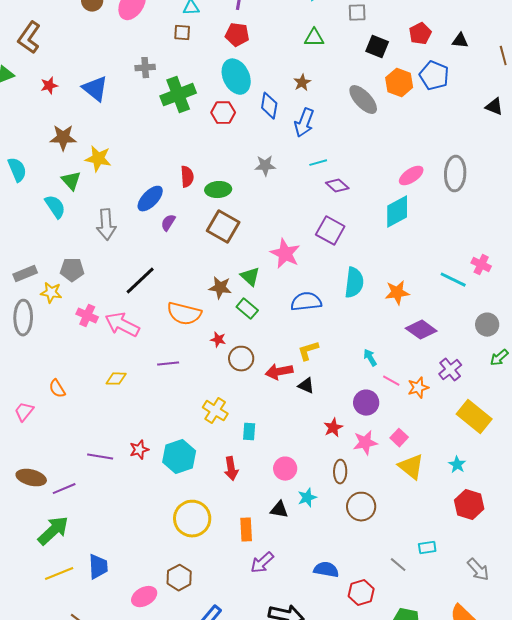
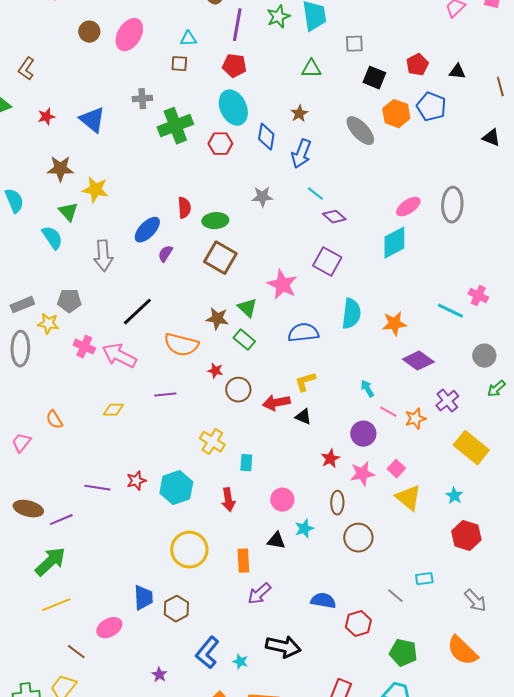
brown L-shape: (29, 38) -> (26, 69), size x0.7
cyan line: (318, 163) -> (315, 194), turned 54
blue trapezoid: (98, 567) -> (143, 598), moved
pink ellipse: (144, 597) -> (109, 628), moved

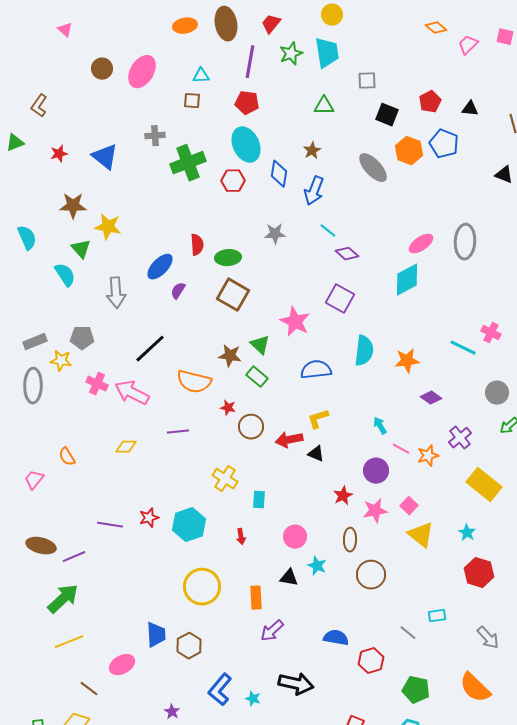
purple diamond: (418, 361) -> (431, 398), size x0.7
red arrow: (228, 500) -> (241, 537), size x0.7
cyan star: (304, 529) -> (317, 566), turned -30

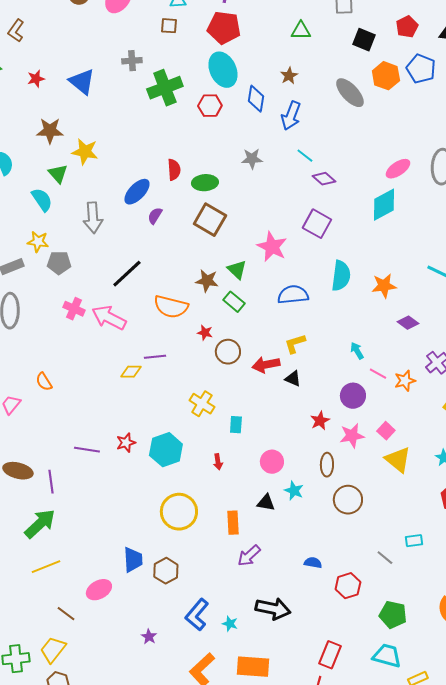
red pentagon: (247, 103) -> (224, 28), size x1.4
yellow star: (61, 361) -> (38, 242), moved
yellow diamond: (126, 447) -> (131, 372), moved
purple line: (74, 557) -> (51, 482), turned -75
blue semicircle: (336, 638) -> (313, 563), size x0.7

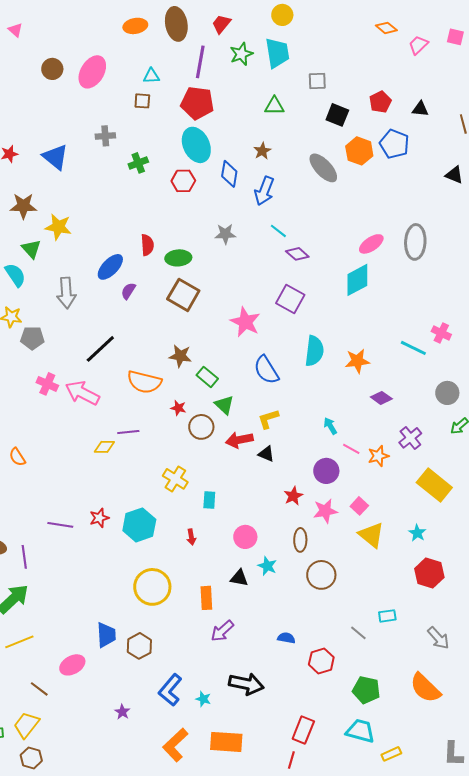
green cross: (165, 88) -> (138, 163), size x0.6
green triangle: (237, 270) -> (224, 405), moved
blue semicircle: (293, 295) -> (266, 370), turned -116

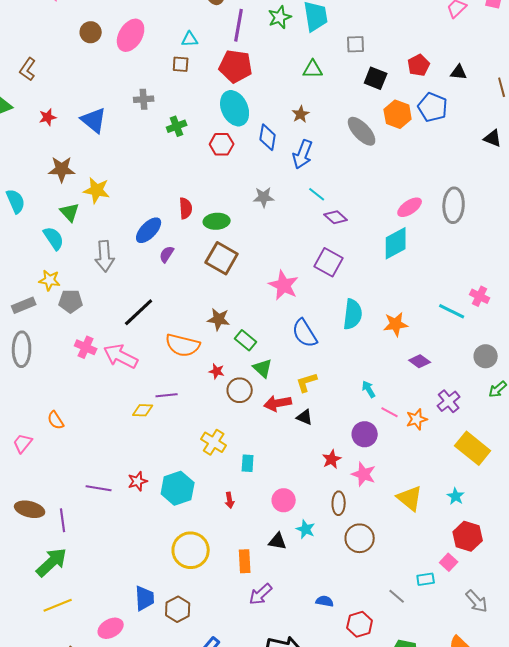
pink square: (359, 506) -> (449, 562), moved
pink star: (325, 511) -> (364, 474), turned 30

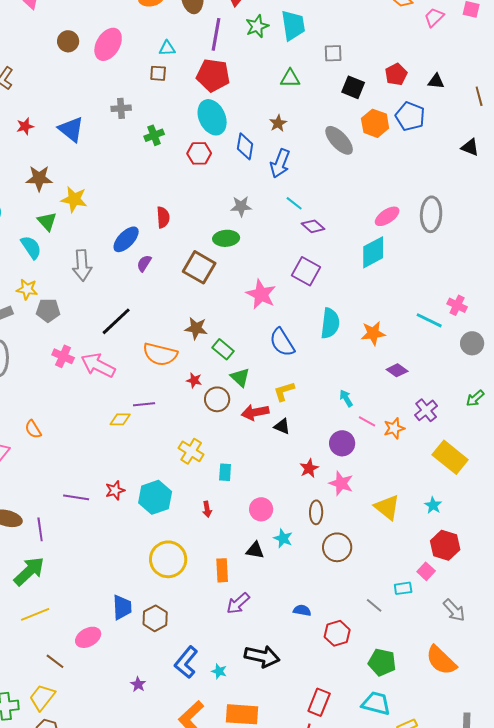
green ellipse: (217, 221) -> (226, 238), moved
gray circle: (486, 356) -> (472, 343), moved

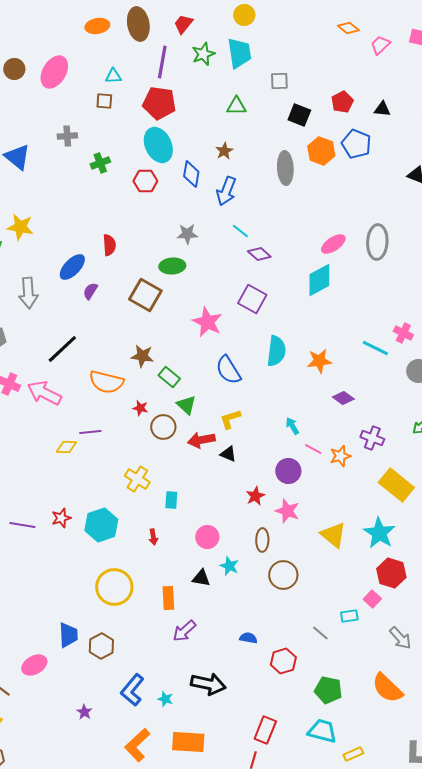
gray ellipse: (339, 140) -> (285, 168), turned 40
purple cross: (426, 410) -> (372, 438), turned -30
cyan star: (433, 505) -> (379, 533), size x1.8

